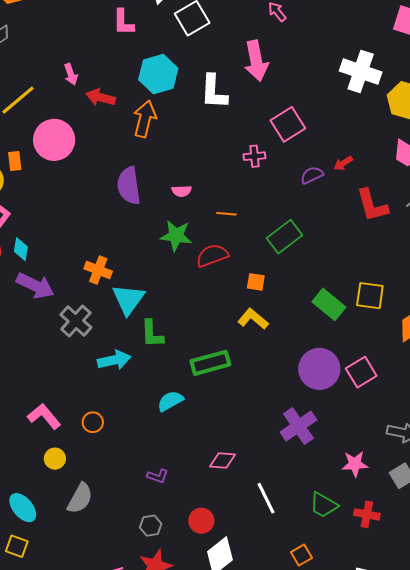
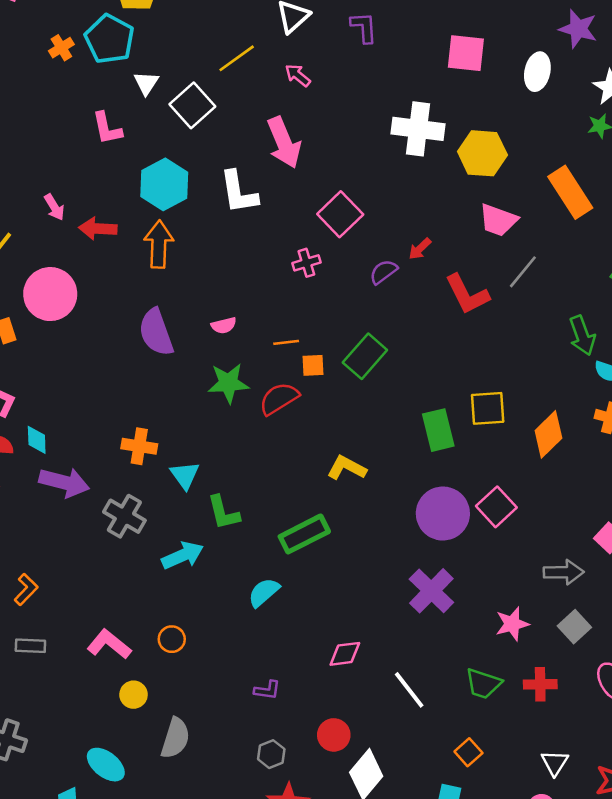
orange square: (256, 282) -> (313, 365), moved
cyan triangle: (128, 299) -> (185, 475), size x0.7
green rectangle: (329, 304) -> (438, 430), turned 48

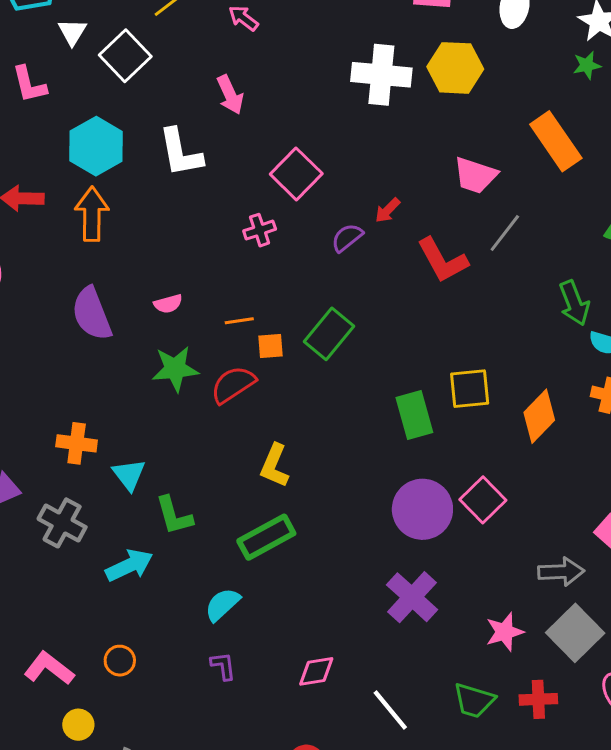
pink arrow: (284, 143) -> (230, 95), size x0.7
yellow hexagon: (482, 153) -> (455, 68), moved
yellow L-shape: (347, 468) -> (274, 466), moved, turned -93
gray square: (574, 627) -> (575, 633), size x1.5
purple L-shape: (267, 690) -> (223, 666), moved, turned -104

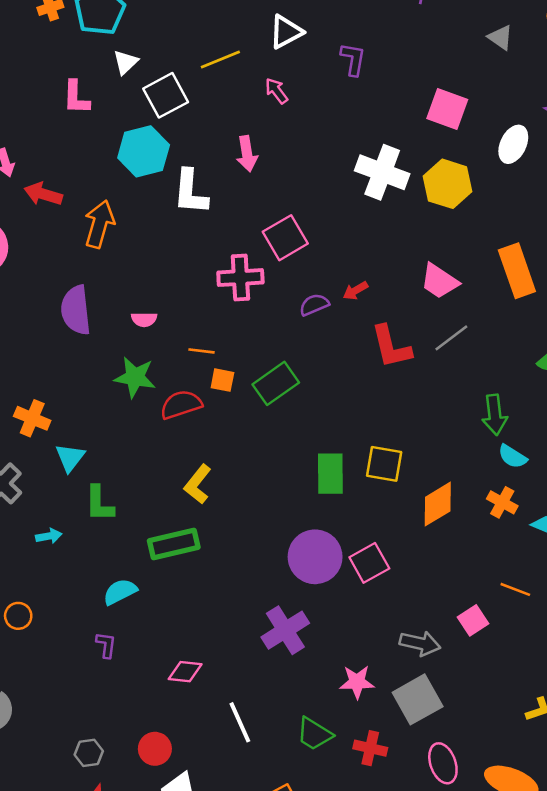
cyan hexagon: (96, 146) -> (144, 151), moved
pink cross: (260, 230) -> (240, 278), size x1.6
cyan arrow: (129, 565) -> (49, 536), size x0.6

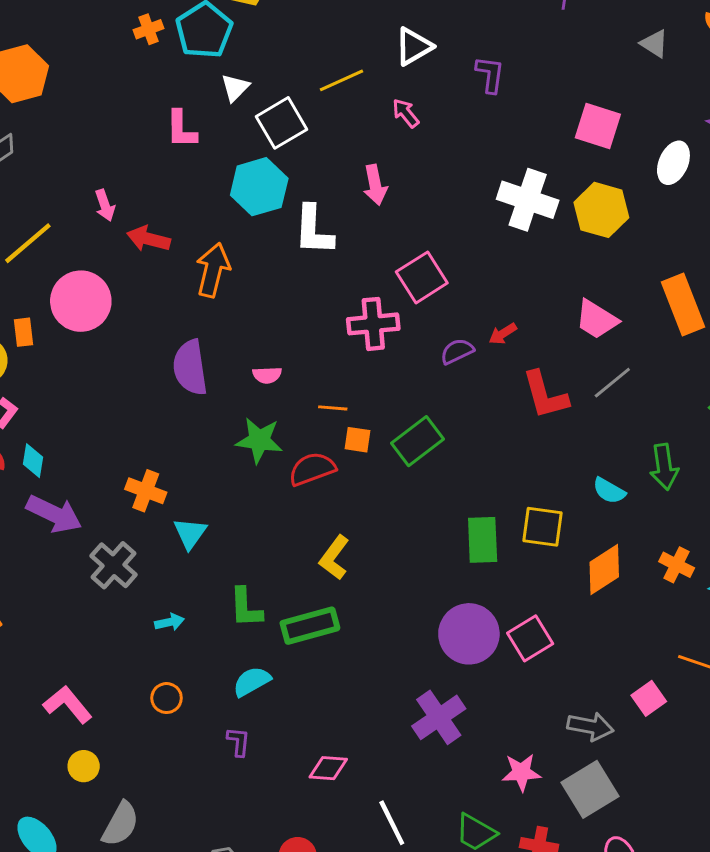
cyan semicircle: (513, 457) -> (609, 491), moved
green L-shape: (99, 504) -> (246, 608), moved
orange circle: (18, 616) -> (167, 698), moved

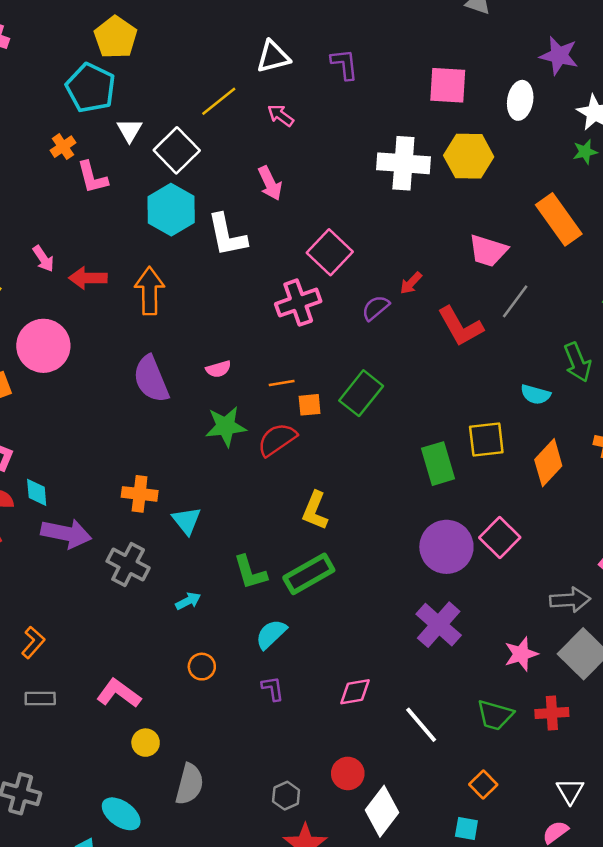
orange cross: (149, 29) -> (63, 147), moved
white triangle: (414, 46) -> (273, 57), turned 30

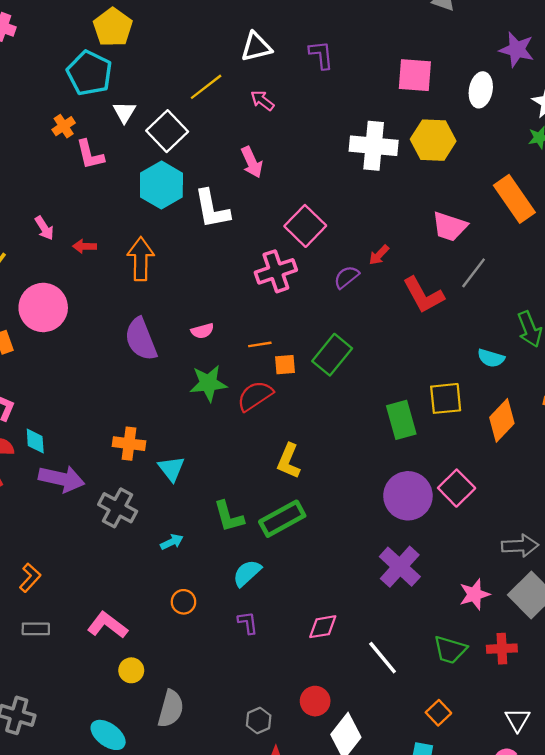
red arrow: (88, 278) -> (85, 246), size x0.7

